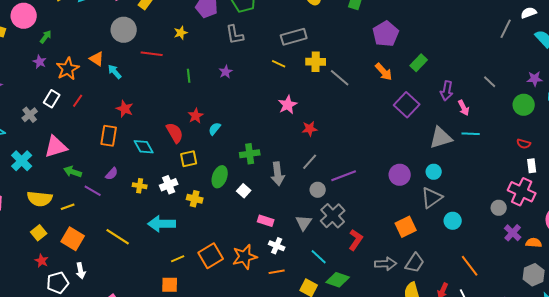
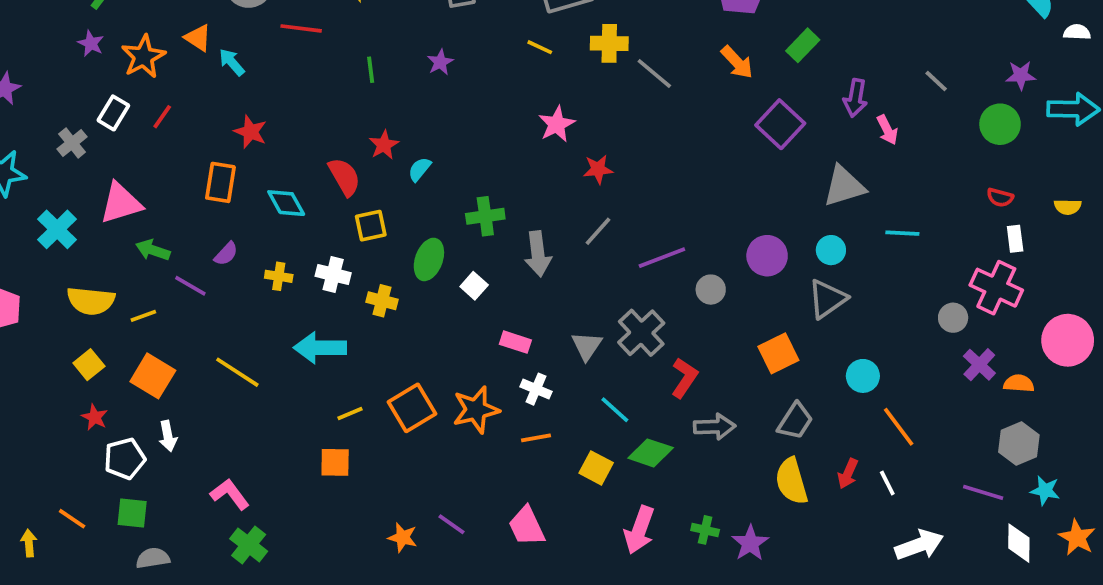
cyan line: (471, 134) -> (902, 233), moved
white cross: (169, 185) -> (333, 274), turned 36
gray circle: (318, 190) -> (711, 290), moved
cyan circle: (453, 221) -> (863, 376), moved
gray arrow: (386, 264) -> (714, 427), moved

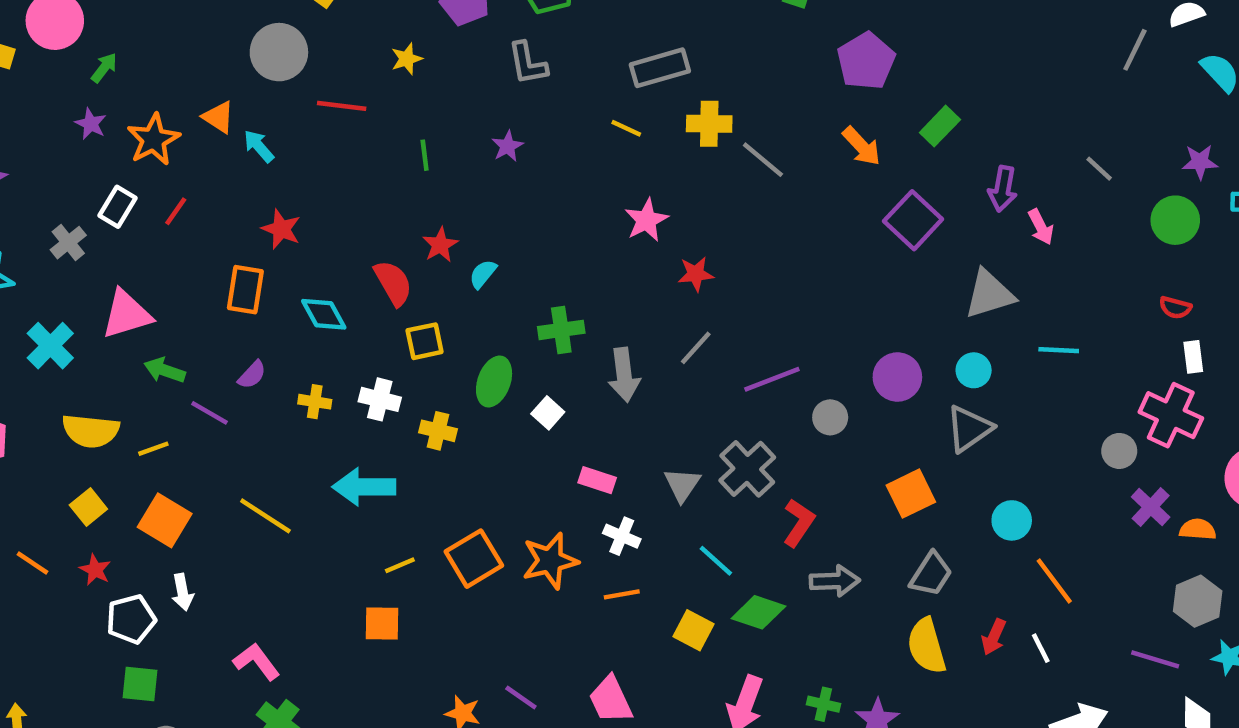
orange line: (72, 519) -> (32, 563), moved

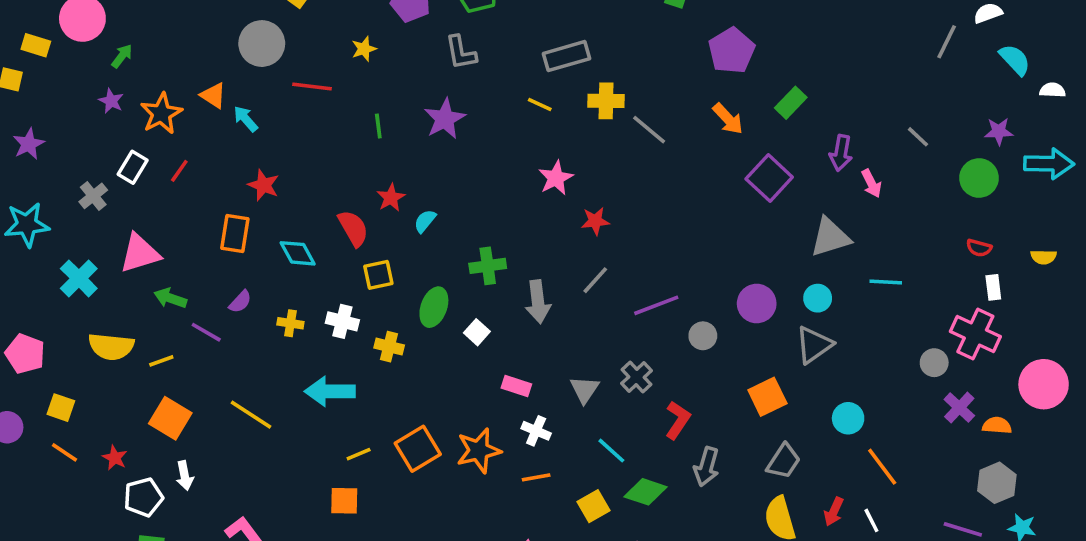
purple star: (507, 146) -> (445, 119), size x1.6
gray cross: (747, 469) -> (637, 377), size x0.7
yellow square: (88, 507) -> (61, 408), moved, turned -32
gray arrow: (835, 581) -> (706, 467), turned 108
yellow square: (693, 630) -> (593, 506), turned 32

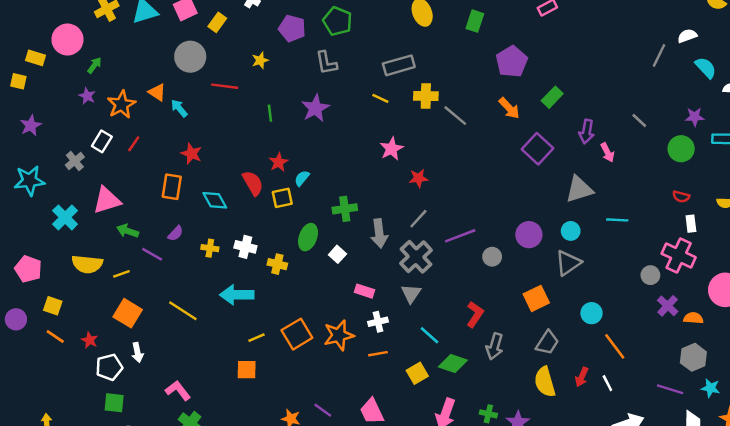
yellow square: (378, 275) -> (282, 198), moved
gray cross: (637, 377) -> (416, 257), moved, size x1.5
white cross: (536, 431) -> (378, 322), turned -36

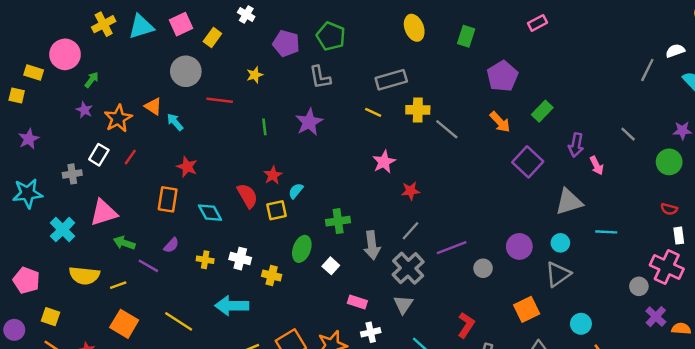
gray cross: (75, 161) -> (72, 174), turned 30

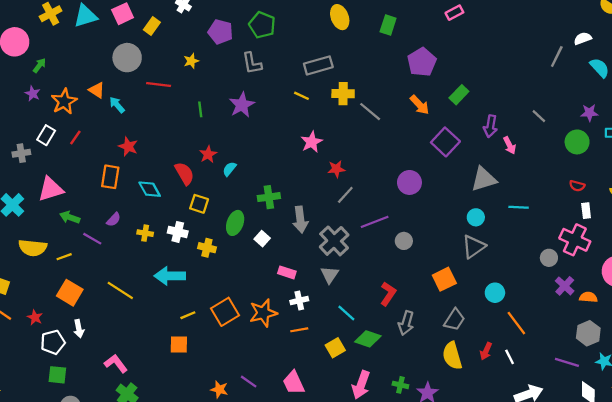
yellow square: (276, 210) -> (199, 204), moved, turned 30
gray line: (411, 231) -> (345, 195), moved
purple circle: (519, 246) -> (409, 182), moved

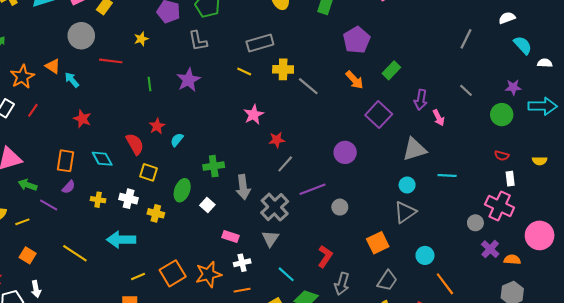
gray line: (557, 56) -> (466, 39), moved
orange rectangle: (110, 177) -> (65, 161), moved
orange square: (70, 293) -> (28, 255), size x0.7

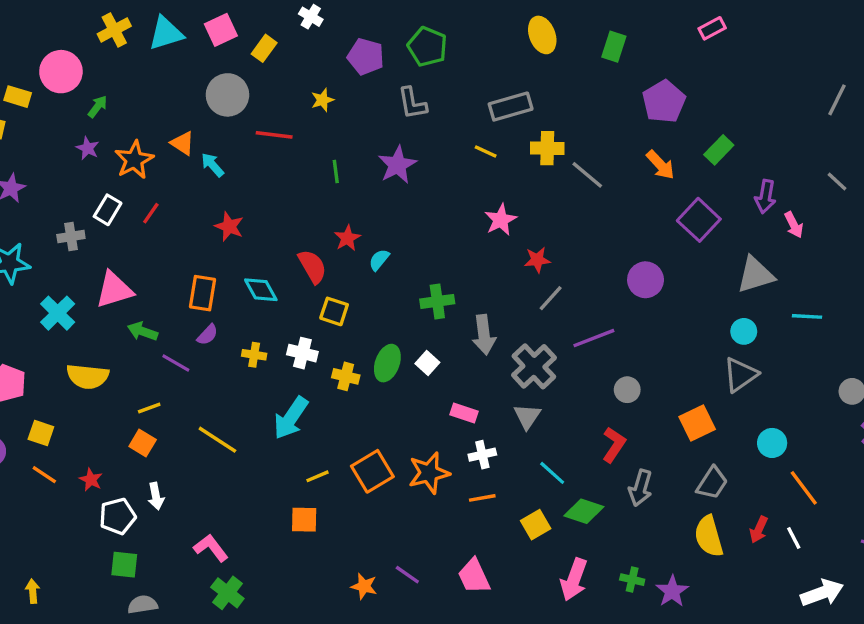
green ellipse: (182, 190) -> (387, 363), moved
gray circle: (340, 207) -> (627, 390), moved
yellow line: (22, 222) -> (149, 408), moved
cyan arrow: (121, 240) -> (291, 418), turned -56

